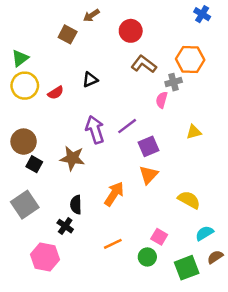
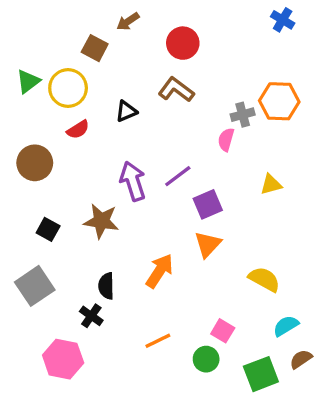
orange hexagon: (190, 59) -> (279, 101), moved
brown L-shape: (144, 64) -> (176, 90), moved
yellow circle: (25, 86) -> (68, 88), moved
brown circle: (24, 142) -> (35, 163), moved

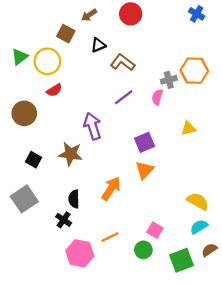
red circle: (183, 43) -> (131, 14), moved
black triangle: (126, 111) -> (98, 45), moved
purple line: (178, 176) -> (124, 97), moved
yellow semicircle: (264, 279) -> (198, 201), moved
pink hexagon: (63, 359) -> (80, 253), moved

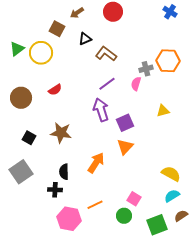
red semicircle: (54, 90) -> (55, 90), moved
purple arrow: (92, 126) -> (101, 110), moved
black cross: (64, 220) -> (55, 190), turned -32

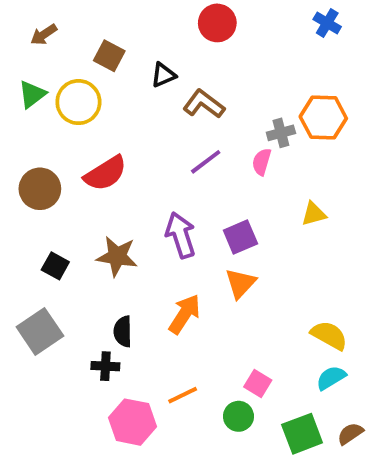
brown arrow: (77, 13) -> (44, 35), moved
red semicircle: (55, 90) -> (105, 173), size x1.6
purple arrow: (101, 110) -> (181, 235), moved
brown semicircle: (181, 216) -> (350, 434), moved

